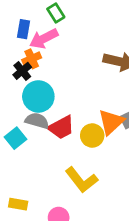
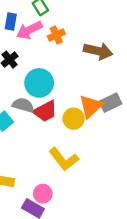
orange cross: (32, 59) -> (56, 35), moved
cyan circle: (38, 96) -> (39, 83), moved

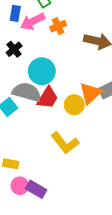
gray semicircle: (23, 105) -> (27, 92), size x1.4
red trapezoid: (45, 111) -> (48, 98), turned -30
pink circle: (43, 194) -> (20, 186), moved

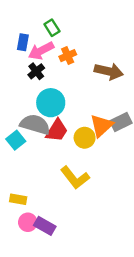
black cross: (14, 49) -> (36, 71), moved

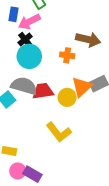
orange cross: (68, 56) -> (67, 55), moved, turned 32
cyan circle: (51, 103) -> (29, 56), moved
red trapezoid: (57, 130) -> (43, 91), turned -130

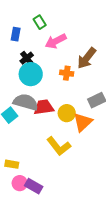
pink arrow: (29, 22) -> (56, 41), moved
brown arrow: (88, 40) -> (87, 58), turned 115
orange triangle: (82, 87) -> (83, 122), moved

